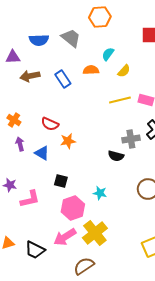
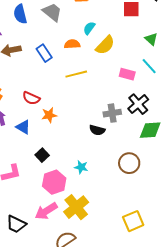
blue semicircle: (39, 40) -> (20, 14), turned 78
yellow semicircle: (124, 71) -> (105, 45), size x1.5
yellow line: (120, 100) -> (76, 74), moved
black square: (61, 181) -> (42, 155), turned 32

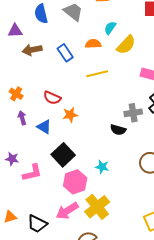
black square: (42, 155) -> (63, 155), size x1.6

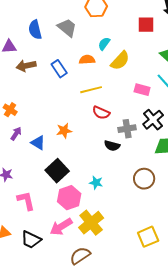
red semicircle: (52, 98) -> (101, 113), moved
purple arrow: (22, 118) -> (16, 134), turned 48
pink L-shape: (32, 173) -> (26, 201), moved, turned -90

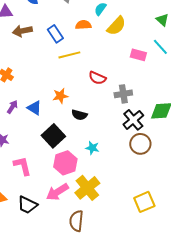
yellow line: (91, 90) -> (69, 55), moved
black cross: (153, 120) -> (133, 120), moved
purple arrow: (16, 134) -> (12, 107), moved
black semicircle: (112, 146) -> (79, 115), moved
brown semicircle: (80, 256) -> (76, 221), turned -50

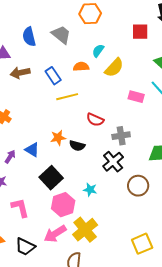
purple arrow: (12, 107) -> (10, 157), moved
black semicircle: (79, 115) -> (77, 146), moved
black cross: (133, 120) -> (113, 162), moved

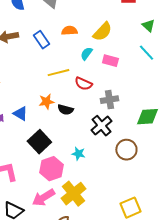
cyan semicircle: (98, 51) -> (86, 54), moved
yellow line: (67, 97) -> (58, 73), moved
pink rectangle: (136, 97) -> (110, 61), moved

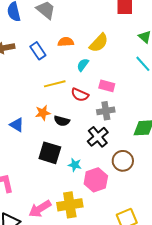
pink rectangle: (110, 61) -> (107, 86), moved
black square: (39, 142) -> (50, 153), moved, turned -30
pink hexagon: (51, 169) -> (96, 180), moved
yellow cross: (73, 194) -> (70, 205), turned 30

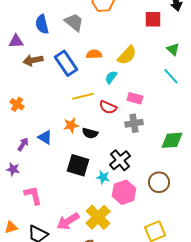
blue rectangle: (38, 51) -> (66, 63), size x1.4
black cross: (98, 137) -> (120, 160), moved
brown circle: (123, 161) -> (159, 182), moved
yellow cross: (70, 205) -> (98, 217), turned -35

